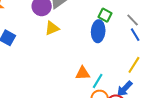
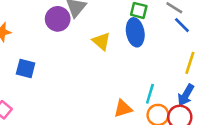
yellow triangle: (52, 28) -> (101, 41), moved, turned -42
orange triangle: (83, 73) -> (123, 109), moved

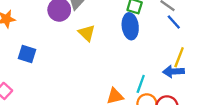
yellow triangle: (101, 41) -> (87, 33), moved
blue arrow: (186, 95) -> (173, 71), moved, turned 54

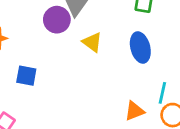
blue ellipse: (130, 26) -> (140, 48), moved

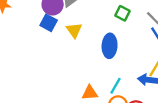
blue square: (26, 76) -> (49, 23), moved

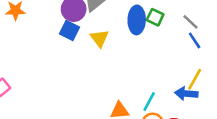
blue ellipse: (110, 46) -> (137, 20), moved

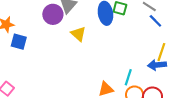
blue square: (69, 30) -> (19, 42), moved

